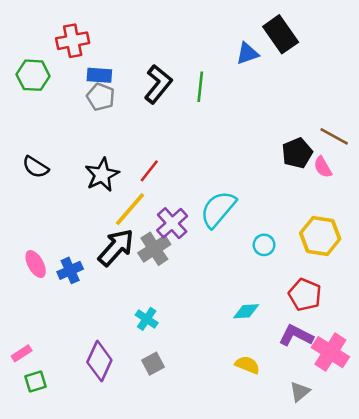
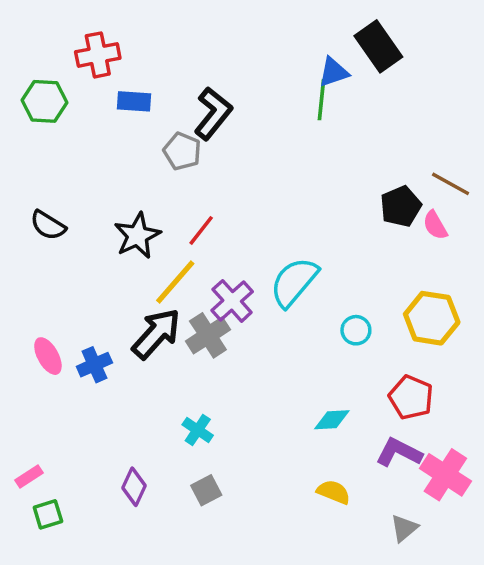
green line: (200, 87) -> (322, 100), moved
gray pentagon: (101, 97) -> (182, 151), moved
purple diamond: (99, 361) -> (134, 487), size x0.7

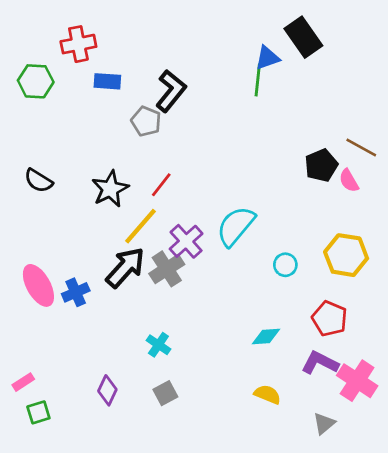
pink ellipse: (48, 356) -> (38, 285), size x1.4

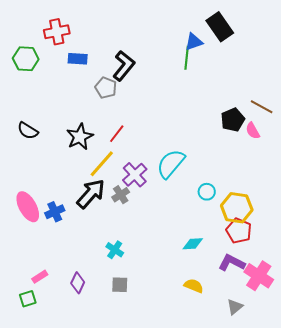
yellow hexagon: (346, 255) -> (237, 208), moved
gray cross: (167, 269) -> (121, 195), size x0.7
pink rectangle: (23, 382) -> (40, 277), moved
gray square: (165, 393) -> (120, 285), turned 30

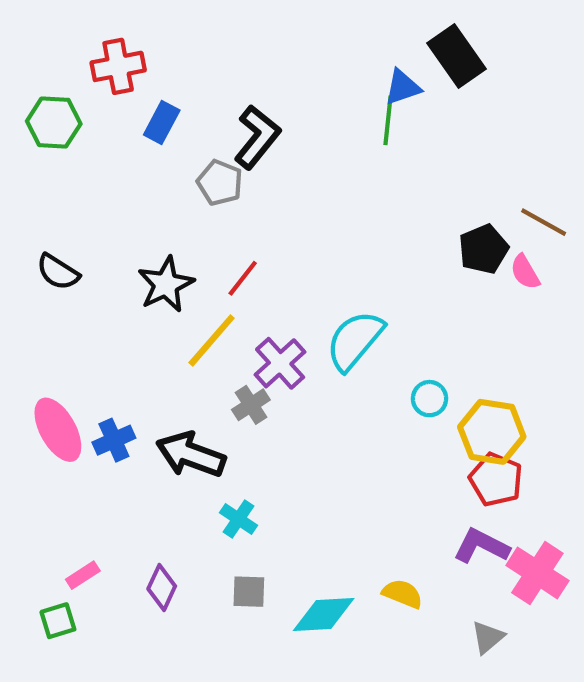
blue rectangle: (78, 59) -> (162, 122), turned -66
black arrow: (91, 194) -> (191, 455), moved, turned -112
cyan diamond: (193, 244) -> (324, 614), moved, size x1.4

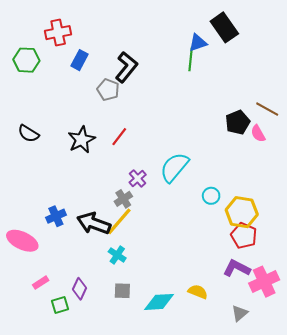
yellow line: (212, 340) -> (119, 221), moved
purple cross: (280, 363) -> (138, 178), size x0.7
pink ellipse: (58, 430) -> (22, 241), moved, turned -36
pink cross: (537, 573) -> (264, 282), turned 32
green square: (58, 621) -> (60, 305), moved

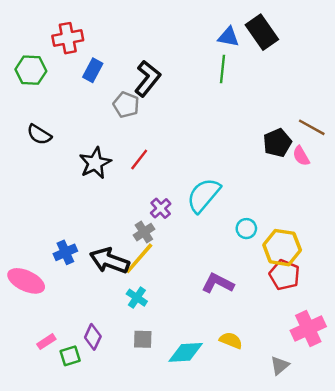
blue triangle: (198, 43) -> (228, 37), moved, turned 30
black semicircle: (28, 134) -> (39, 134), moved
purple L-shape: (237, 268) -> (218, 283), moved
pink rectangle: (41, 283) -> (46, 342), moved

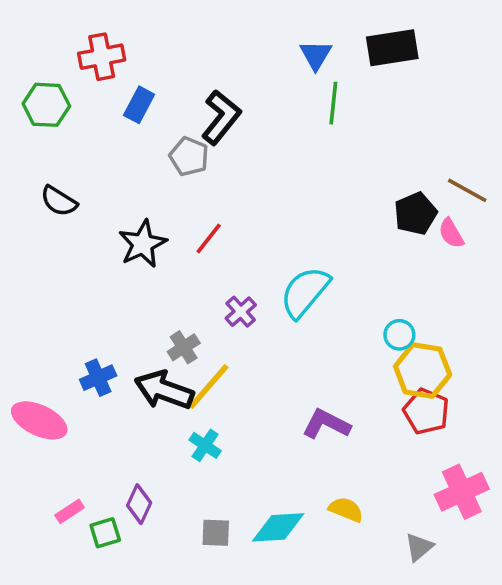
black rectangle: (262, 32) -> (392, 48), turned -64
blue triangle: (228, 37) -> (316, 55), moved, turned 50
cyan circle: (246, 229) -> (399, 335), moved
gray cross: (144, 232) -> (184, 347), moved
gray square: (143, 339) -> (216, 533), moved

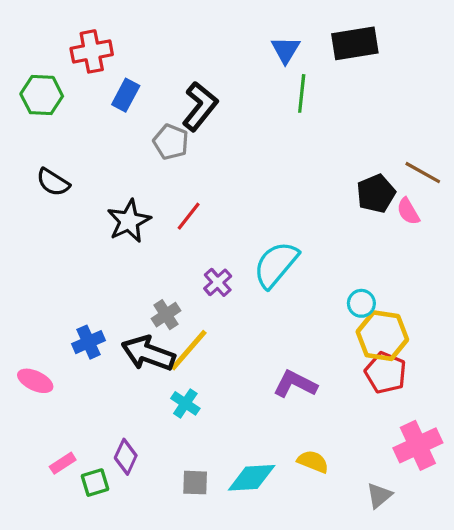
pink ellipse: (39, 420) -> (35, 381), size x0.7

